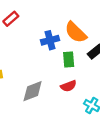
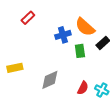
red semicircle: (68, 86) -> (83, 88), moved, turned -40

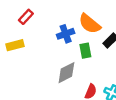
yellow rectangle: (15, 68) -> (15, 45), moved
gray diamond: (50, 80) -> (66, 73), moved

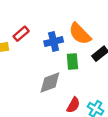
red rectangle: (26, 17) -> (21, 34), moved

